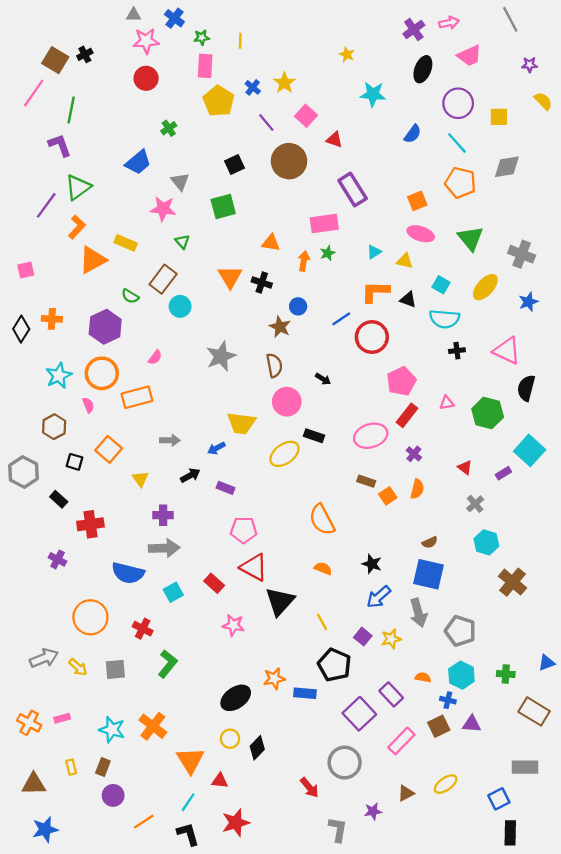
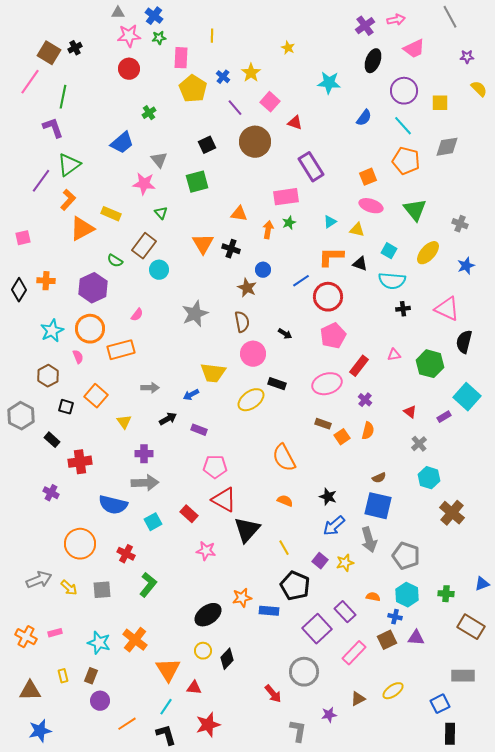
green star: (202, 37) -> (159, 38), moved
yellow star: (347, 54) -> (288, 48), moved
gray cross: (522, 254) -> (460, 224), size x0.7
pink pentagon: (401, 381) -> (333, 336), moved

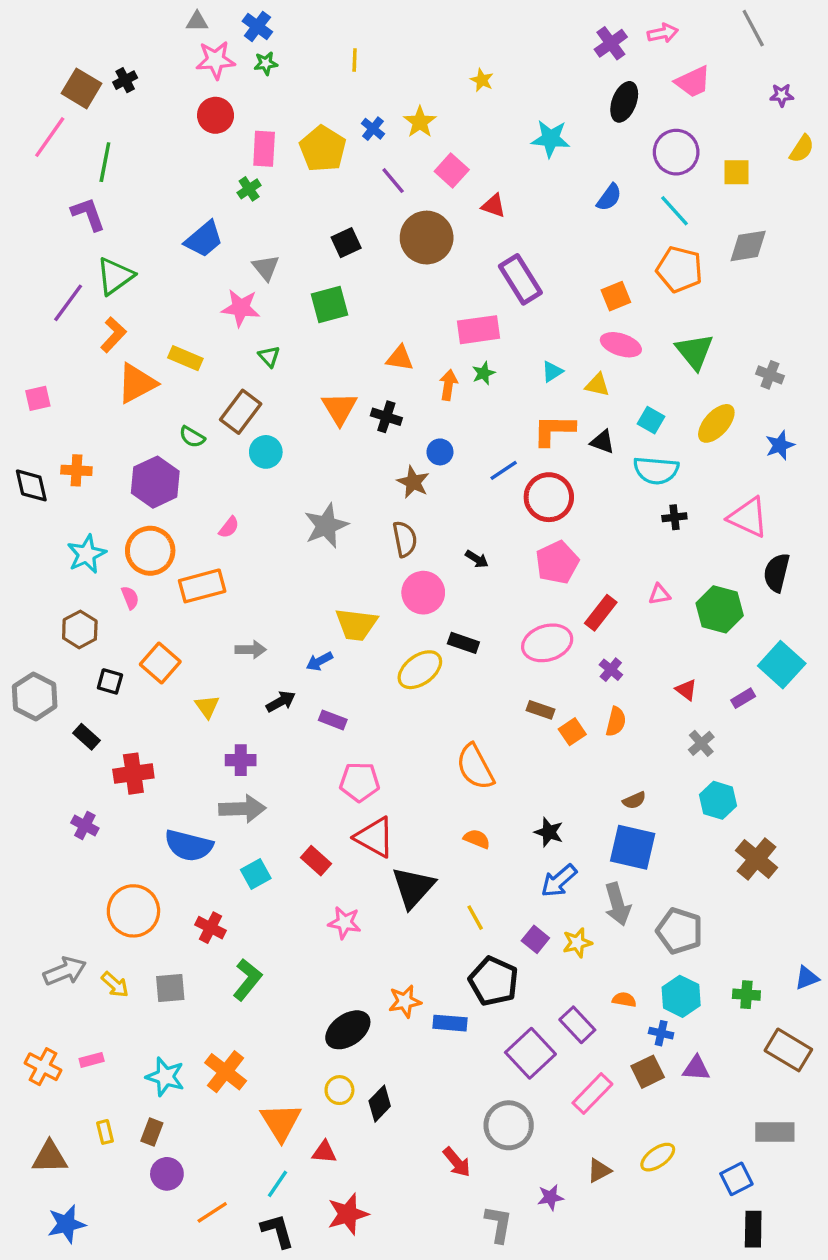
pink rectangle: (181, 58) -> (264, 149), moved
yellow semicircle: (479, 89) -> (802, 149), turned 78
black diamond: (19, 290) -> (31, 485), turned -45

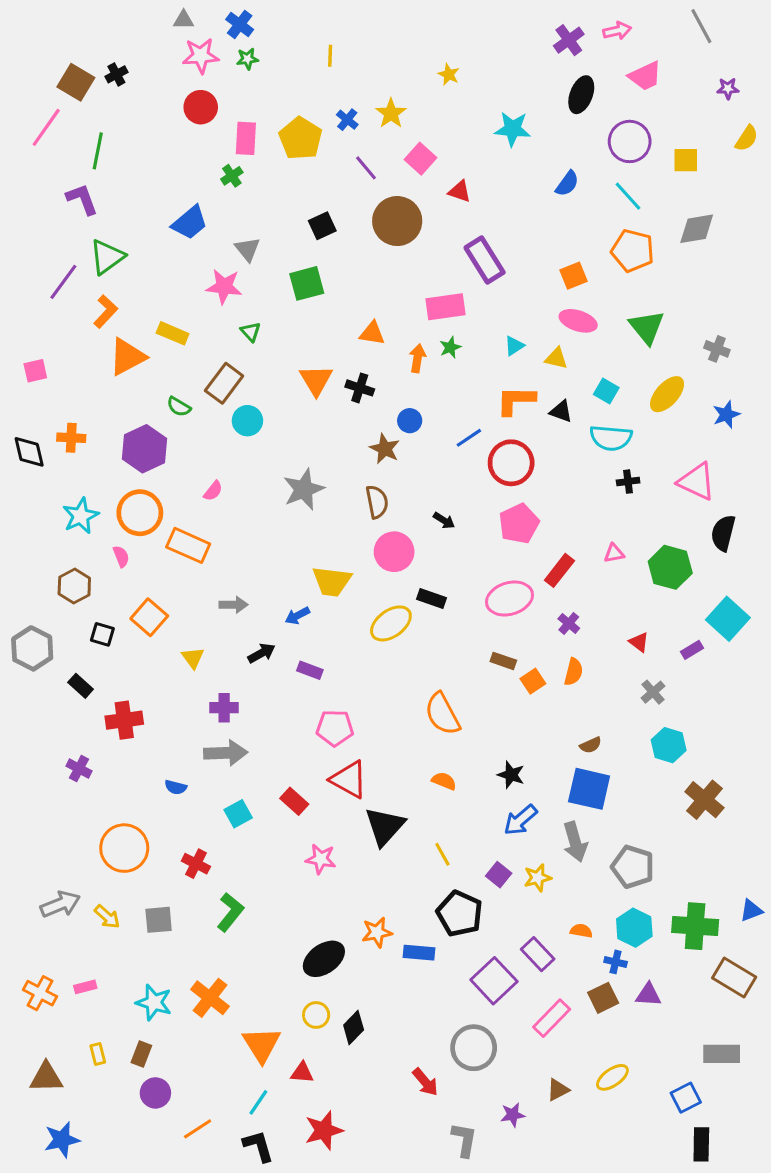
orange rectangle: (202, 586) -> (188, 545), turned 39
blue semicircle: (189, 846) -> (176, 787), size x0.5
green cross: (746, 995) -> (695, 926), size x1.8

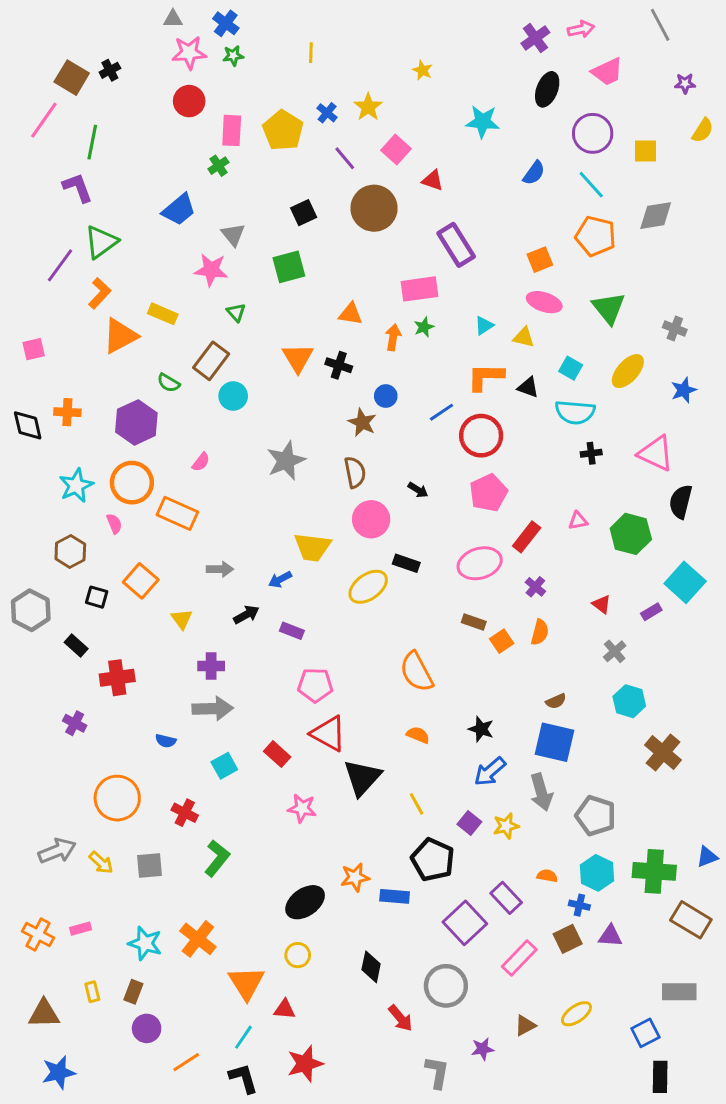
black diamond: (354, 1027) -> (371, 967), moved, turned -32

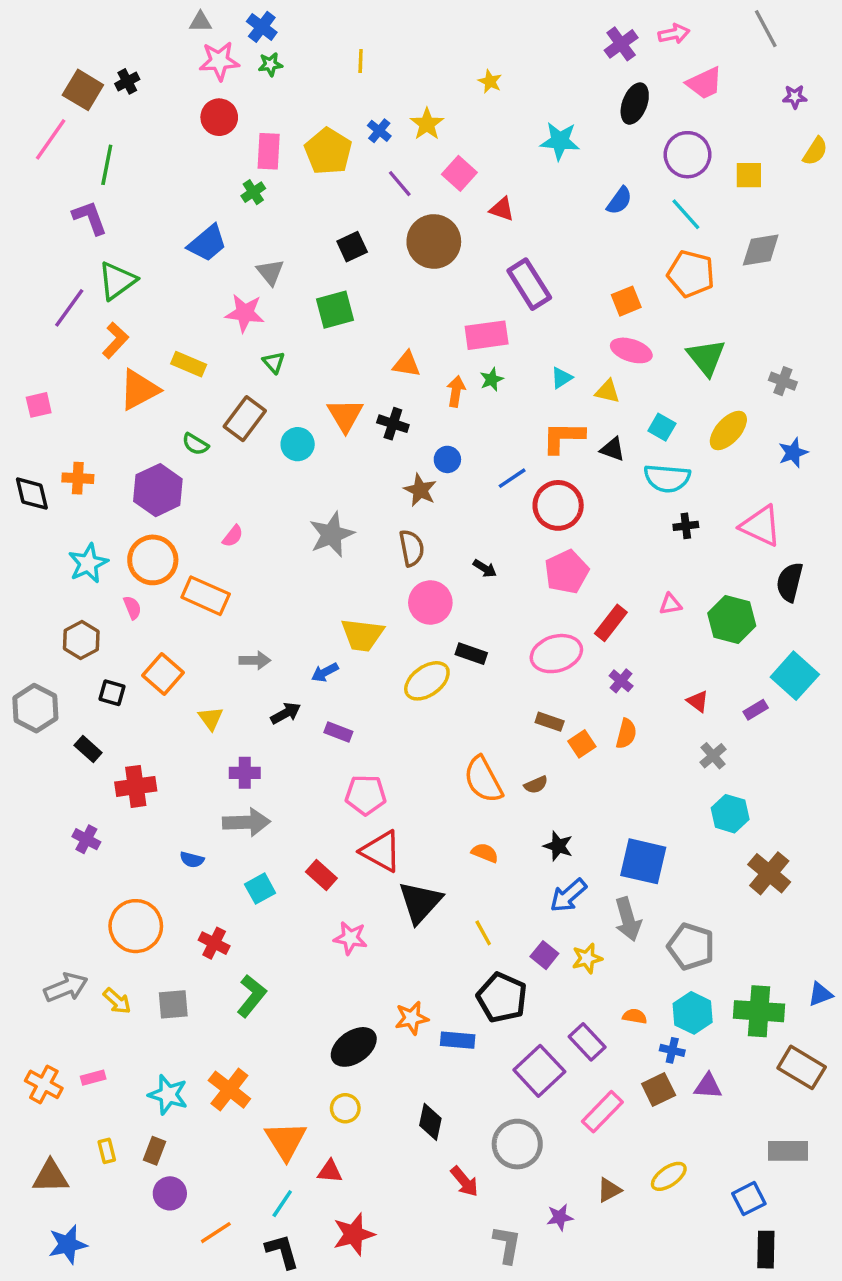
cyan circle: (233, 396) -> (298, 444), moved
brown semicircle: (556, 701) -> (536, 785), moved

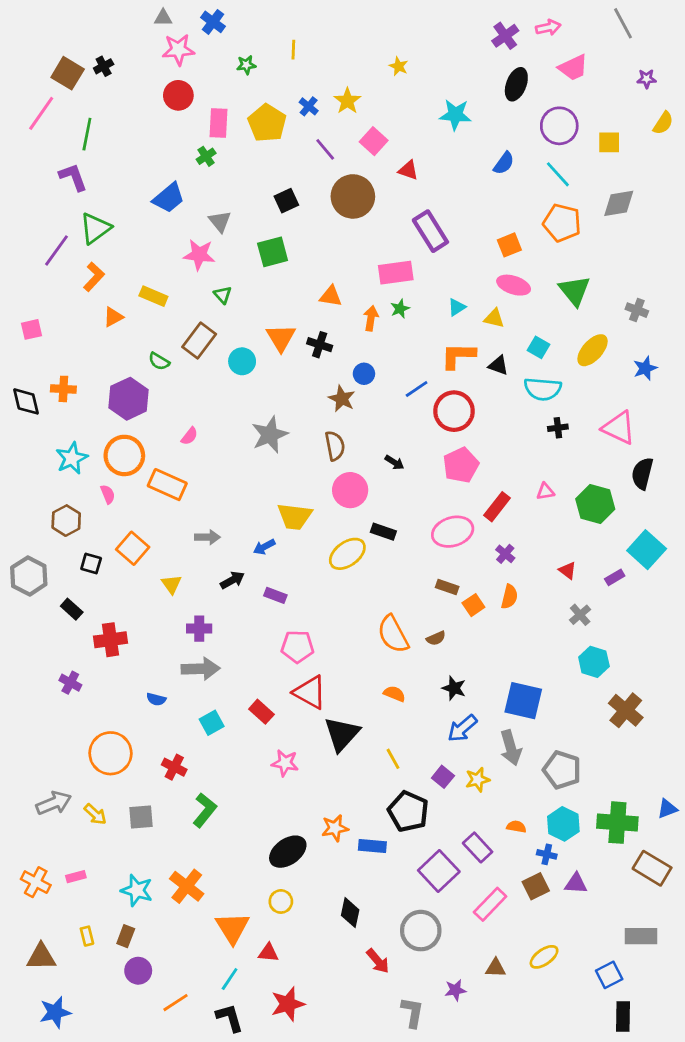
green star: (270, 64) -> (246, 65), moved
orange triangle: (139, 390) -> (113, 317), size x0.6
brown triangle: (609, 1190) -> (496, 968), turned 30

